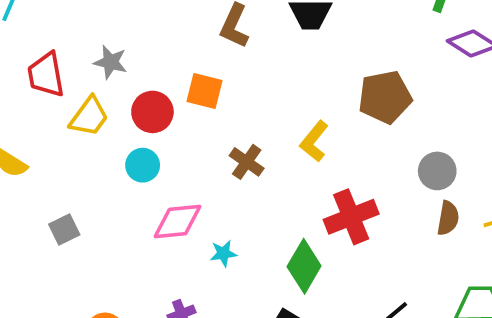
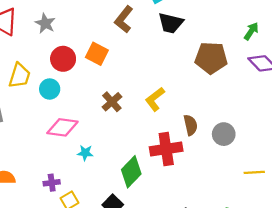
brown pentagon: (385, 97) -> (211, 58), moved
yellow trapezoid: (89, 117) -> (19, 76), moved, turned -32
brown semicircle: (448, 218) -> (191, 125), moved, turned -36

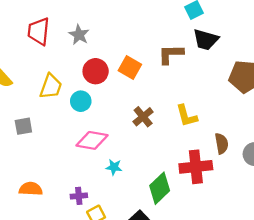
brown L-shape: (124, 19) -> (171, 54), moved, turned 48
yellow L-shape: (155, 99) -> (187, 116), turned -70

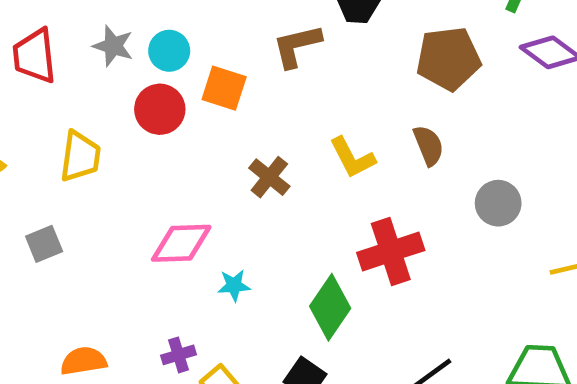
cyan circle: (81, 101) -> (169, 51), moved
brown semicircle: (222, 144) -> (429, 145), moved

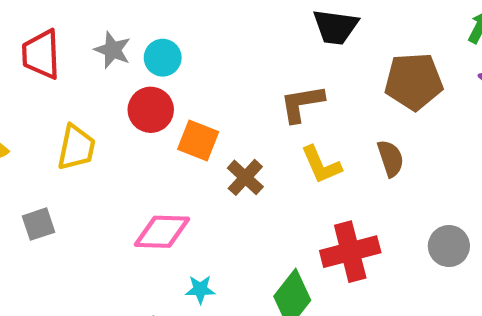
brown L-shape: (297, 46) -> (302, 104), moved
orange square: (224, 88) -> (198, 140), moved
gray circle: (498, 203) -> (449, 246), moved
cyan star: (234, 285) -> (200, 289), moved

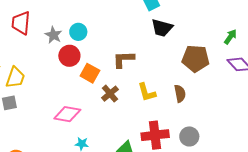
gray star: (113, 50) -> (53, 35), moved
brown L-shape: (302, 104) -> (124, 59), moved
yellow trapezoid: (76, 148) -> (15, 78), moved
gray circle: (449, 246) -> (189, 136), moved

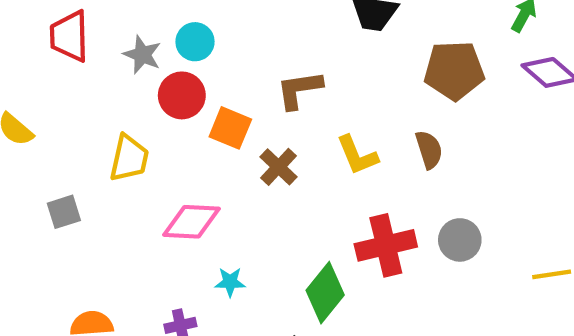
yellow trapezoid: (15, 78) -> (129, 158), moved

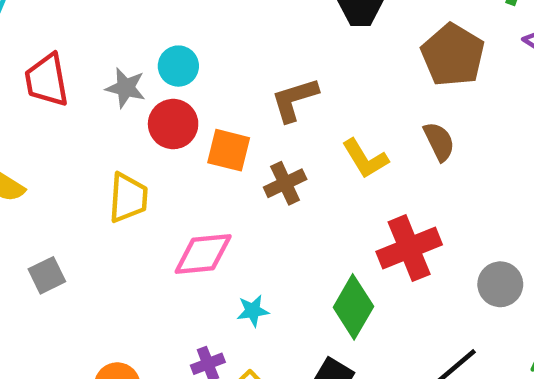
brown pentagon: (454, 70) -> (453, 55), turned -30
brown cross: (279, 167) -> (285, 183), turned 30
gray square: (64, 212) -> (47, 275), moved
gray circle: (460, 240) -> (500, 284), moved

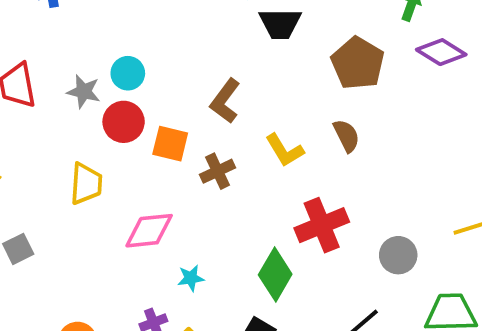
brown L-shape: (295, 100) -> (225, 101), turned -36

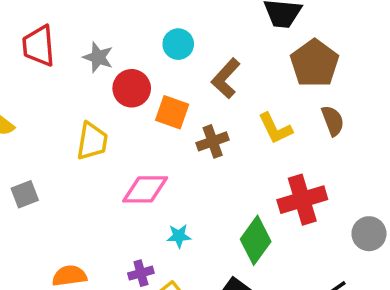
brown pentagon: (358, 63) -> (315, 63), moved
cyan circle: (128, 73) -> (178, 44), moved

